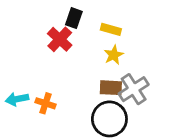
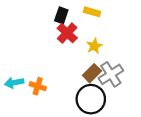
yellow rectangle: (111, 29) -> (92, 12), moved
red cross: (60, 39) -> (67, 33), moved
brown rectangle: (111, 88) -> (92, 73), turned -48

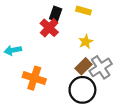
red cross: (67, 33) -> (49, 28), moved
cyan arrow: (14, 83) -> (13, 50), moved
orange cross: (38, 86) -> (34, 78), size x1.5

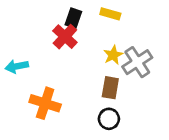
brown rectangle: (84, 66) -> (110, 88), turned -35
gray cross: (101, 67) -> (137, 62), moved
black circle: (82, 90) -> (109, 119), size x0.6

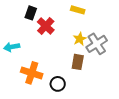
black rectangle: (73, 18) -> (31, 13), moved
black circle: (109, 119) -> (58, 84), moved

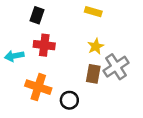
red cross: (46, 26) -> (44, 45), moved, turned -36
gray cross: (97, 44) -> (116, 67), moved

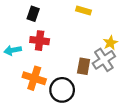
yellow star: (96, 46) -> (110, 43), moved
black circle: (69, 100) -> (62, 90), size x1.5

